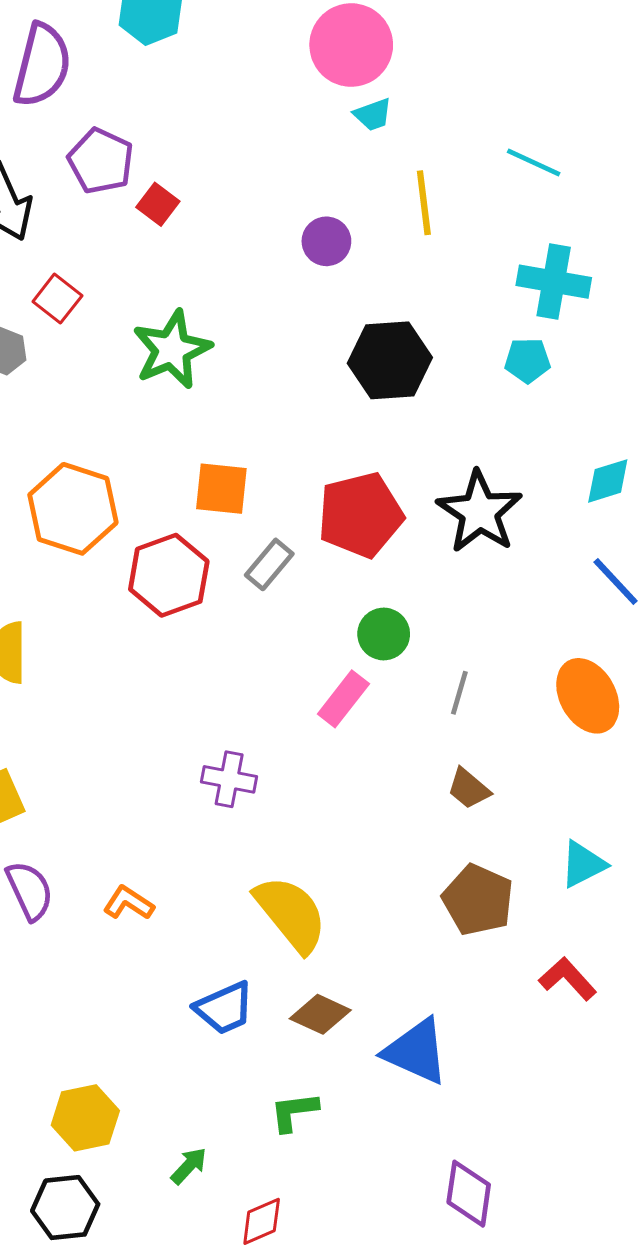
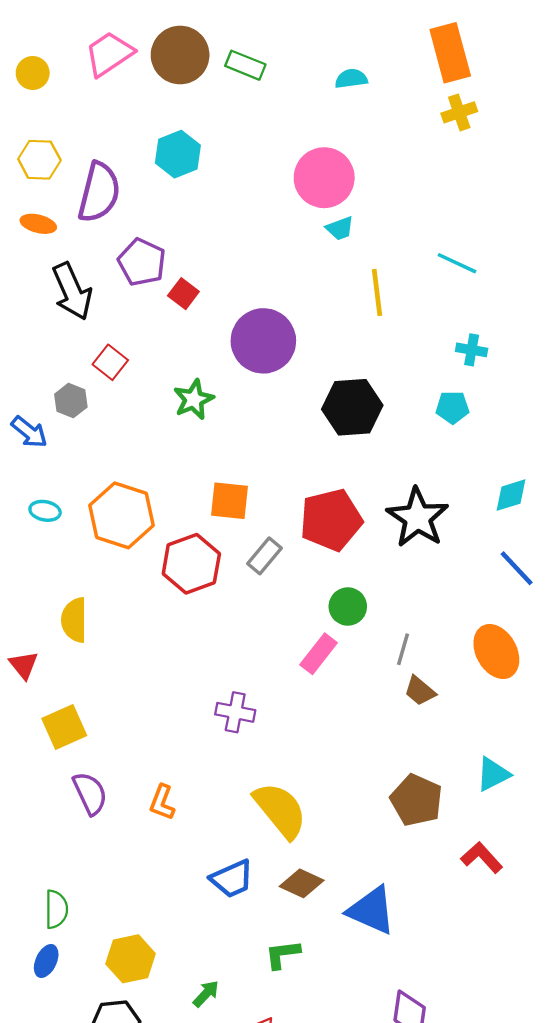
purple circle: (326, 241) -> (263, 341), moved, size x1.8
cyan cross: (554, 282) -> (472, 350), size x0.6
green star: (172, 350) -> (194, 399), size x0.7
brown trapezoid: (469, 789) -> (420, 691), moved
orange L-shape: (129, 903) -> (162, 802), turned -102

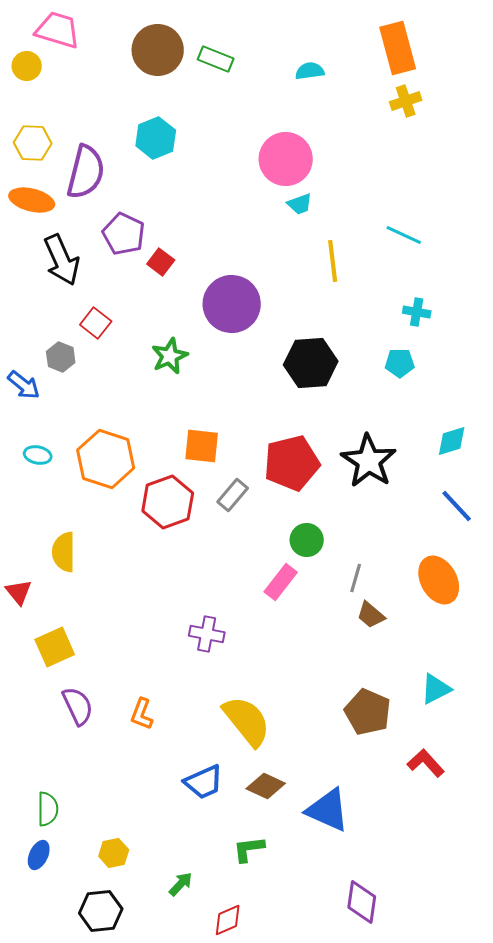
pink trapezoid: (109, 54) -> (58, 30), moved, turned 51
orange ellipse: (38, 224) -> (32, 200), size x1.4
yellow hexagon: (131, 959) -> (114, 853), size x0.7

